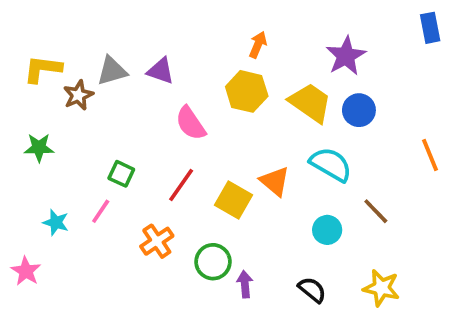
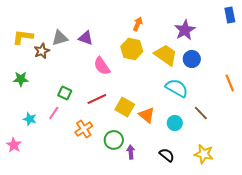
orange triangle: (275, 181) -> (147, 115), moved
red line: (181, 185) -> (97, 99), turned 30

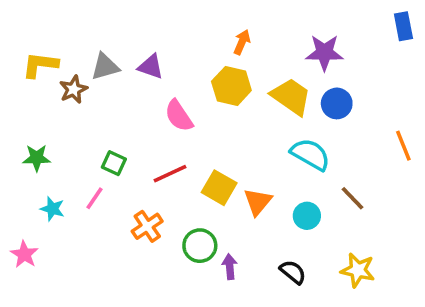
purple star: (185, 30) -> (324, 53), turned 30
green star: (21, 79) -> (37, 158), moved
orange triangle: (147, 115) -> (258, 202), turned 30

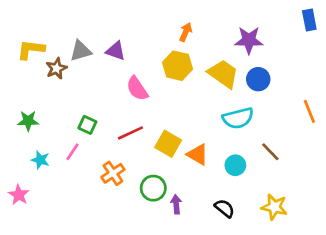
cyan semicircle: (310, 154) -> (238, 118), turned 136
orange triangle: (258, 202) -> (198, 154), turned -40

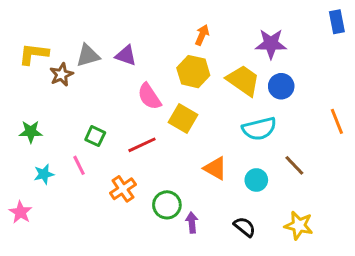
yellow square: (168, 144) -> (183, 118), moved
pink line: (73, 152) -> (79, 165), turned -60
cyan star: (40, 160) -> (44, 174), turned -30

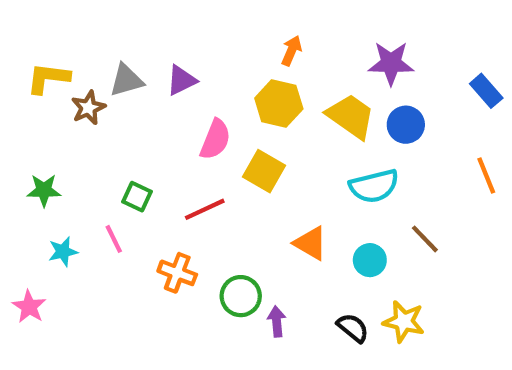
blue rectangle: (337, 22) -> (486, 91), moved, turned -30
purple triangle: (126, 55) -> (181, 80), turned -45
pink semicircle: (149, 96) -> (215, 139), turned -124
orange cross: (123, 189) -> (177, 273), turned -35
yellow star: (299, 225) -> (404, 321), moved

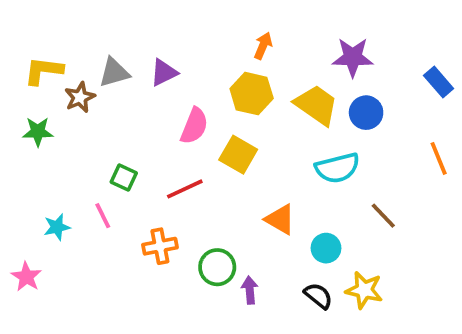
green star: (44, 190) -> (38, 132), moved
cyan circle: (370, 260) -> (326, 248), moved
orange cross: (177, 273) -> (160, 246), turned -32

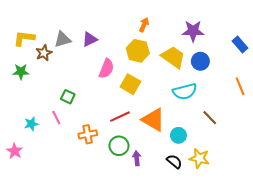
red line: (185, 189) -> (120, 117), moved
orange triangle: (280, 219) -> (153, 120), size x1.4

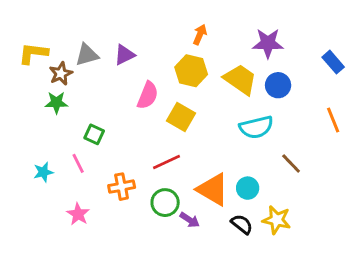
green star: (21, 72) -> (56, 103), moved
orange triangle: (153, 120) -> (213, 189), moved
pink star: (15, 151) -> (78, 214), moved
purple arrow: (137, 158) -> (190, 220), turned 128

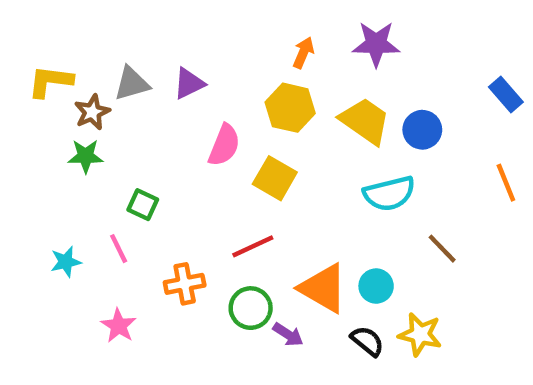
purple star: (268, 43) -> (376, 44), moved

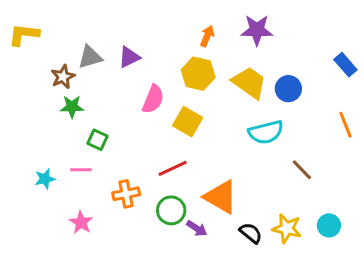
yellow L-shape: (50, 81) -> (24, 35), moved
green star: (86, 156) -> (72, 107), moved
pink line: (119, 249) -> (81, 170), turned -65
cyan circle: (376, 286) -> (329, 225), moved

